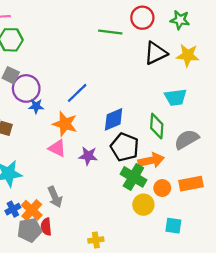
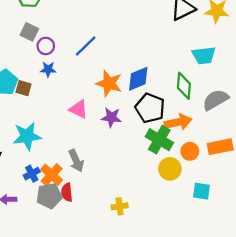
purple circle: (26, 88) -> (46, 46), size x0.6
blue line: (77, 93) -> (86, 46), moved
blue star: (36, 106) -> (48, 69), moved
orange star: (65, 124) -> (109, 83), moved

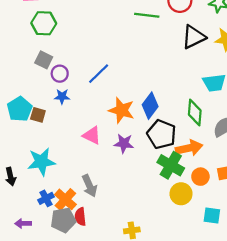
blue diamond: (138, 79) -> (150, 106), turned -30

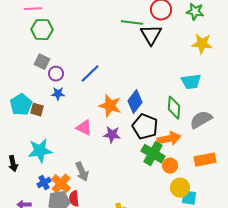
black triangle: (194, 37) -> (151, 35), moved, turned -35
orange circle: (200, 177) -> (170, 166), moved
yellow circle: (181, 194) -> (180, 188), moved

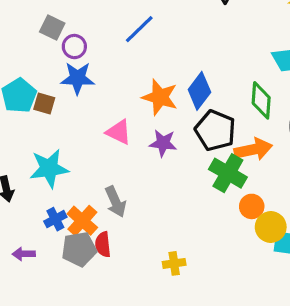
blue line: (90, 74) -> (139, 29), moved
blue star: (58, 94) -> (78, 78), size x1.5
orange circle: (170, 166) -> (252, 206), moved

